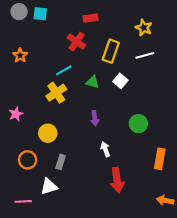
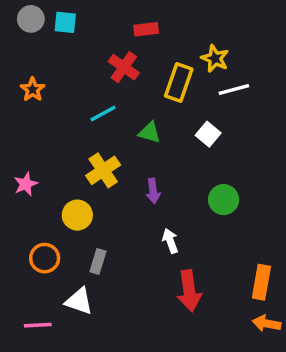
yellow star: (144, 28) -> (215, 58), moved
white square: (120, 81) -> (208, 134), moved
yellow cross: (56, 93) -> (103, 170), moved
orange rectangle: (160, 159) -> (261, 282), moved
white triangle: (49, 187) -> (79, 301), turned 36

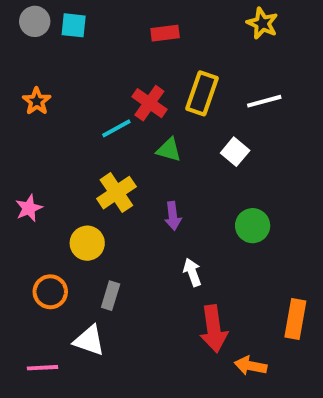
yellow star: (215, 58) -> (262, 23), moved
red cross: (124, 67) -> (149, 103), moved
orange arrow: (267, 323) -> (251, 366), moved

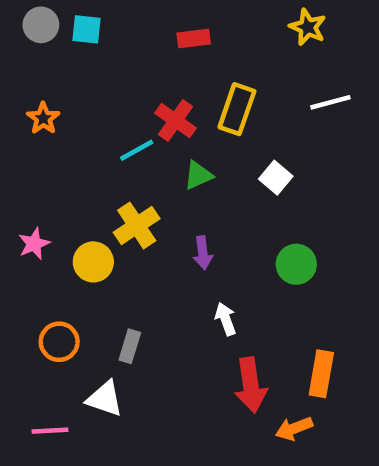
white line: (264, 101) -> (330, 102), moved
green triangle: (169, 150) -> (198, 175), turned -40
yellow circle: (87, 243) -> (93, 262), moved
orange rectangle: (295, 319) -> (321, 374), moved
orange arrow: (251, 366) -> (294, 428), turned -32

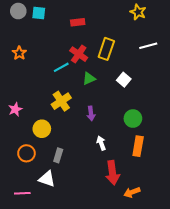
red rectangle: (194, 39) -> (78, 22), moved
yellow circle: (93, 262) -> (42, 129), moved
orange rectangle: (321, 374) -> (138, 146), moved

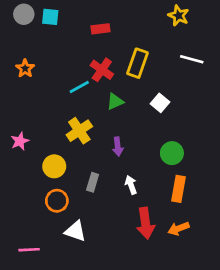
white line: (148, 46) -> (192, 59), turned 30
orange circle: (26, 153) -> (57, 201), moved
gray rectangle: (58, 155) -> (93, 182), moved
white triangle: (47, 179) -> (75, 231), moved
orange arrow: (132, 192) -> (179, 229), moved

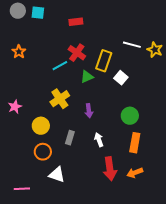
yellow star: (179, 16) -> (155, 50), moved
white line: (192, 59) -> (132, 45), moved
yellow rectangle: (138, 63) -> (104, 61), moved

